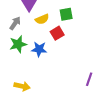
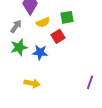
yellow arrow: (22, 86) -> (32, 83), moved

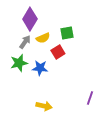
gray arrow: (16, 26) -> (25, 42), moved
yellow arrow: (32, 83) -> (44, 106), moved

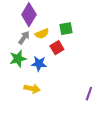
yellow arrow: (44, 106) -> (32, 89), moved

